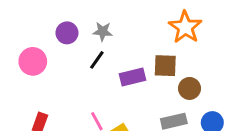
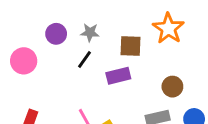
brown square: (165, 66) -> (130, 46), moved

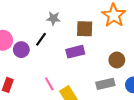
purple circle: (56, 34) -> (21, 50), moved
black line: (85, 60) -> (41, 39), moved

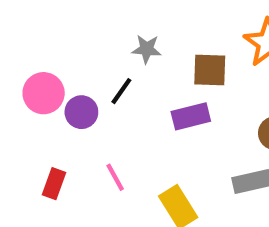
pink line: (49, 84) -> (115, 177), moved

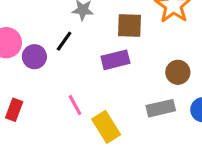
pink line: (115, 177) -> (75, 105), moved

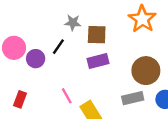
brown square: (130, 26) -> (97, 35), moved
brown circle: (178, 72) -> (146, 71), size x1.5

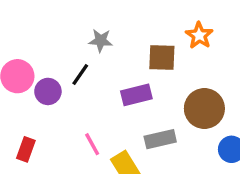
orange star: (142, 19) -> (199, 35), size x0.7
brown square: (97, 35) -> (162, 57), moved
gray rectangle: (133, 98) -> (160, 139), moved

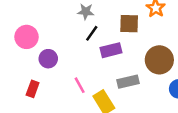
black line: (80, 74) -> (92, 33), moved
purple circle: (48, 91) -> (48, 59), moved

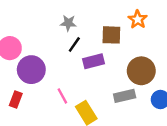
purple circle: (48, 59) -> (31, 70), size x1.5
gray rectangle: (128, 82) -> (125, 96), moved

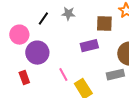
black line: (74, 45) -> (43, 19), moved
red rectangle: (16, 99) -> (24, 78), turned -40

